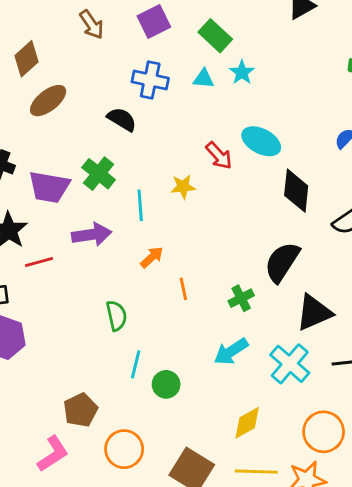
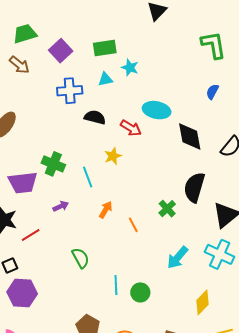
green rectangle: (215, 36) -> (105, 48), turned -35
black semicircle: (122, 119) -> (95, 117), moved
purple arrow: (92, 235) -> (61, 206), size x0.6
green cross: (241, 298) -> (167, 209), moved
green semicircle: (116, 316) -> (81, 258), moved

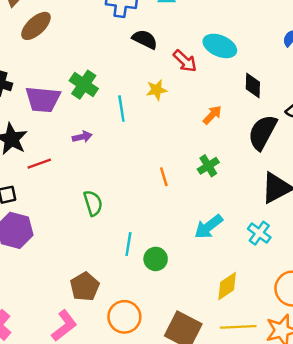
black diamond: (190, 136) -> (253, 86), size x0.7
black semicircle: (194, 187) -> (262, 132), moved
orange arrow: (106, 210) -> (212, 115), moved
cyan cross: (220, 254) -> (259, 233), size x0.7

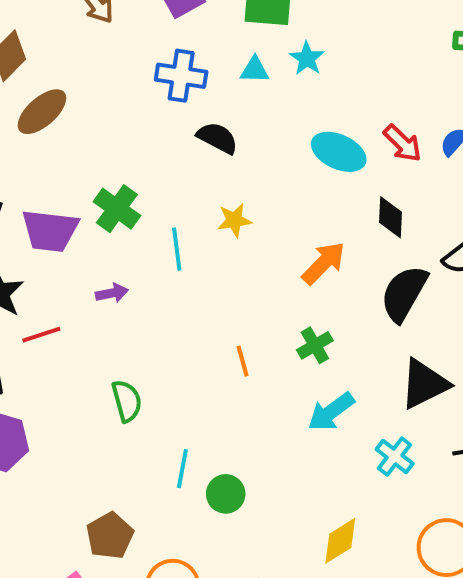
red arrow: (185, 61) -> (403, 143), moved
orange arrow: (212, 115) -> (324, 263), size x1.4
cyan arrow: (209, 227) -> (331, 412), moved

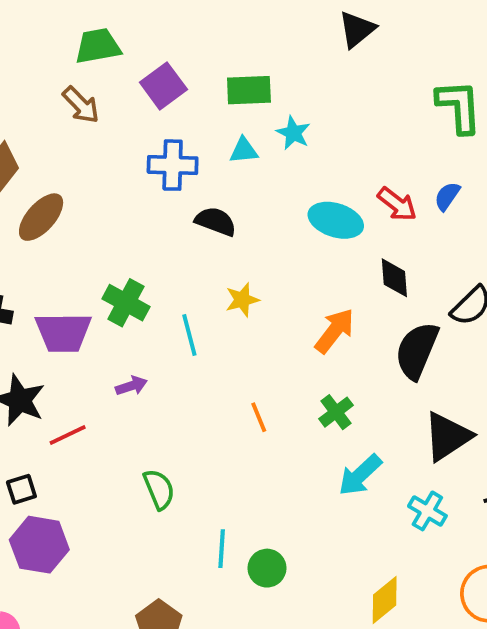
orange line: (243, 361) -> (259, 417), moved

